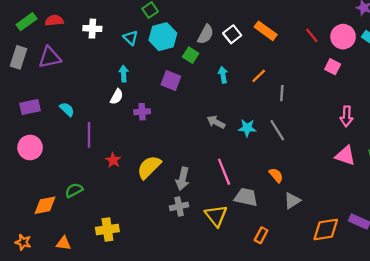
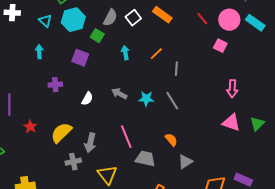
white semicircle: (117, 97) -> (87, 99), moved
gray cross: (179, 206) -> (73, 162), moved
yellow triangle: (216, 216) -> (107, 175), moved

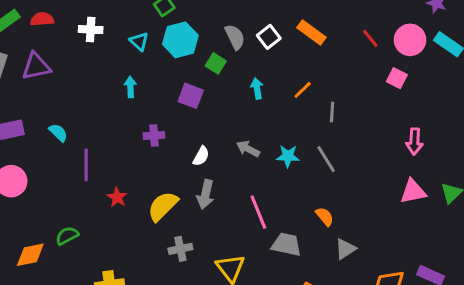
gray semicircle: (110, 18) -> (235, 37), turned -54
pink triangle: (231, 123) -> (413, 191), turned -30
gray arrow: (90, 143) -> (205, 194), moved

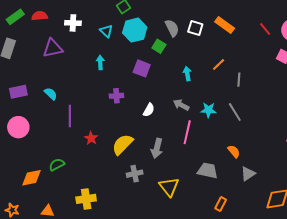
white square: (269, 37) -> (195, 28), turned -35
purple triangle: (36, 66) -> (53, 48), moved
cyan arrow: (257, 88) -> (187, 74), moved
gray arrow: (205, 194) -> (157, 148), moved
pink line: (258, 212) -> (187, 132), moved, turned 35

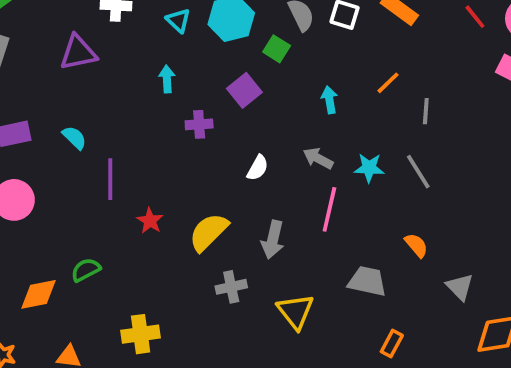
purple square: (142, 68) -> (244, 90), turned 30
purple cross: (116, 96) -> (199, 124), moved
gray triangle: (248, 174) -> (460, 287), moved, turned -42

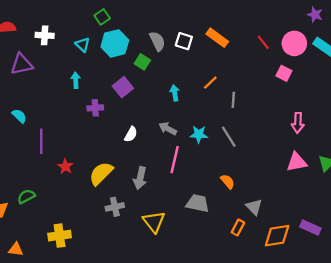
orange rectangle: (392, 344) -> (238, 228), moved

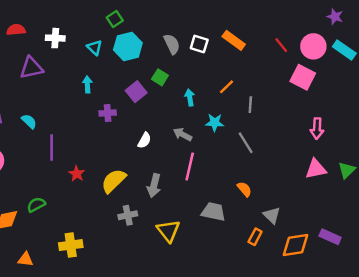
green square: (142, 62) -> (160, 77), moved
pink square: (284, 73) -> (303, 77), size x1.5
cyan star: (199, 134) -> (215, 123), moved

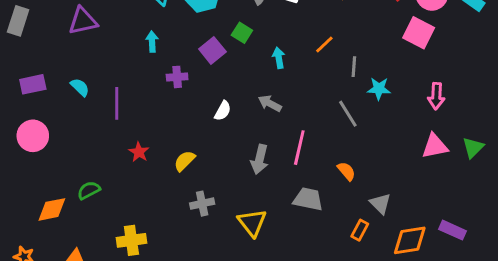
cyan star: (215, 123) -> (379, 89), moved
purple line: (52, 148) -> (117, 103), moved
pink line: (190, 167) -> (299, 148), moved
yellow semicircle: (114, 181) -> (184, 161), size x0.7
gray arrow: (154, 186) -> (260, 159), moved

